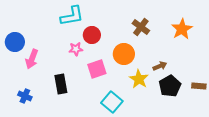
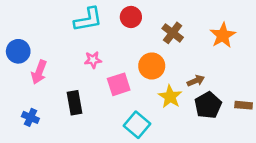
red circle: (92, 35) -> (131, 17), moved

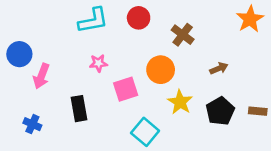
orange star: (223, 35) -> (250, 19), moved
brown arrow: (196, 81) -> (219, 68), moved

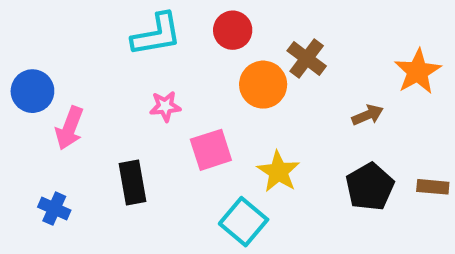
orange star: (250, 19) -> (418, 72), moved
orange circle: (161, 70) -> (263, 85), moved
yellow star: (180, 102) -> (278, 172), moved

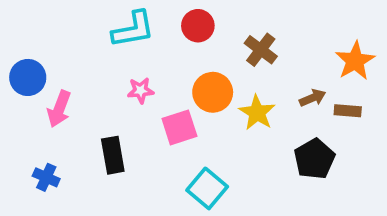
orange circle: (263, 85) -> (213, 92), moved
yellow star: (278, 172) -> (257, 113), moved
brown rectangle: (433, 187) -> (348, 111), moved

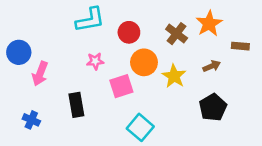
red circle: (198, 26) -> (129, 32), moved
orange star: (355, 61) -> (209, 24), moved
brown rectangle: (348, 111) -> (240, 46), moved

